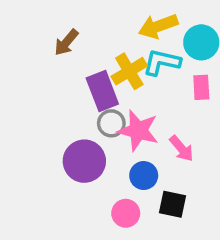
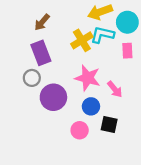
purple rectangle: (102, 91) -> (41, 53), moved
gray circle: (111, 123) -> (32, 78), moved

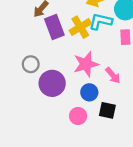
purple rectangle: (41, 53) -> (54, 27), moved
pink star: (88, 78) -> (86, 64), turned -30

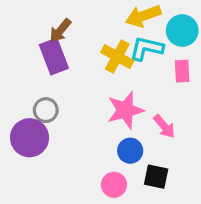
purple rectangle: (54, 27) -> (54, 57), moved
yellow cross: (80, 27) -> (117, 57), turned -30
purple circle: (52, 83) -> (30, 138), moved

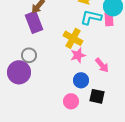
yellow cross: (117, 57) -> (73, 38), moved
pink rectangle: (182, 71) -> (109, 19), moved
pink star: (125, 110) -> (78, 55), size x0.7

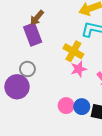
blue circle: (81, 80) -> (82, 107), moved
pink circle: (71, 101) -> (66, 106), moved

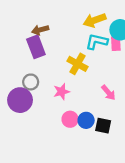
brown arrow: (37, 18) -> (40, 30), turned 35
pink star: (79, 69) -> (62, 92), moved

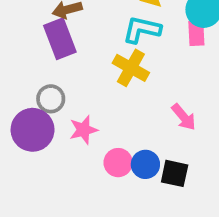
cyan L-shape: (97, 42) -> (142, 30), moved
pink star: (62, 92) -> (84, 130), moved

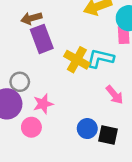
cyan L-shape: (142, 30) -> (100, 58), moved
purple rectangle: (60, 39) -> (42, 39), moved
pink circle: (118, 163) -> (31, 127), moved

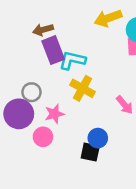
cyan L-shape: (100, 58) -> (72, 60), moved
yellow cross: (77, 60) -> (83, 88), moved
black square: (108, 135) -> (90, 152), moved

